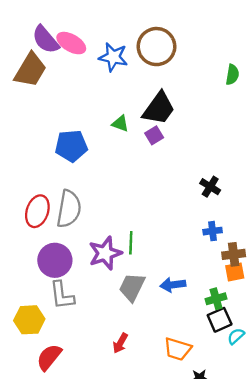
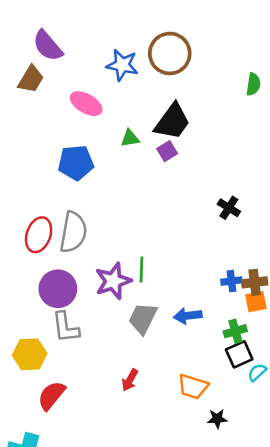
pink ellipse: (71, 43) -> (86, 104), moved
brown trapezoid: (30, 70) -> (31, 79), size x0.7
green triangle: (120, 124) -> (130, 138), turned -30
blue cross: (213, 231) -> (231, 281), moved

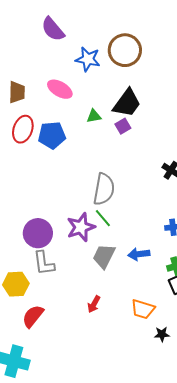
purple semicircle: (48, 46) -> (53, 29), moved
brown trapezoid: (31, 79) -> (17, 92), moved, turned -30
gray semicircle: (73, 232) -> (104, 189), moved
red ellipse: (39, 235) -> (23, 129), moved
green line: (141, 269) -> (103, 218), turned -42

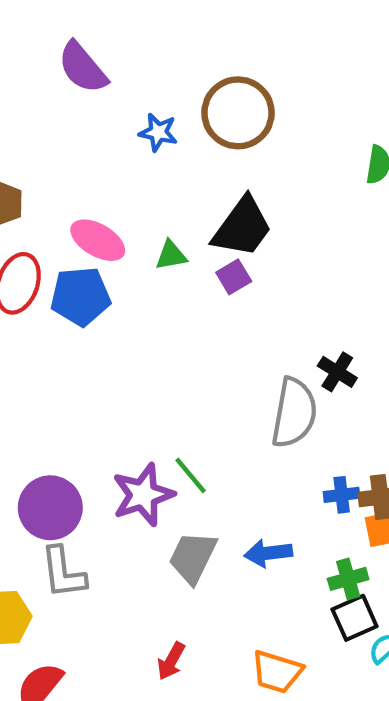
blue star: (88, 59) -> (158, 132), size x0.7
pink ellipse: (60, 89) -> (98, 240), moved
gray semicircle: (104, 189) -> (294, 413), moved

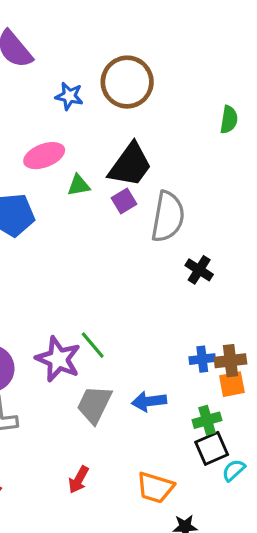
pink ellipse: (98, 240) -> (44, 156), moved, turned -51
gray semicircle: (294, 413) -> (168, 217), moved
purple star: (143, 495) -> (58, 359), turned -30

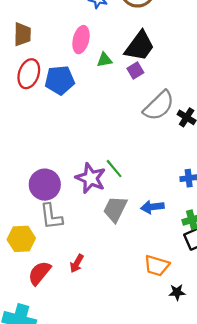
pink ellipse: (44, 156) -> (81, 40), turned -55
gray semicircle: (168, 217) -> (159, 106), moved, turned 36
red arrow: (79, 480) -> (77, 263), moved

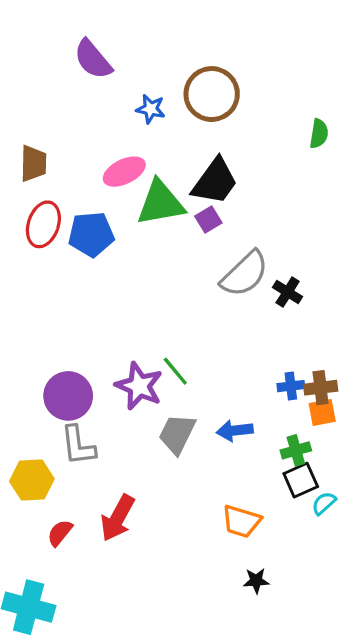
pink ellipse: (81, 40) -> (124, 172), turned 50
green triangle: (104, 60) -> (161, 203), size x2.0
red arrow: (77, 263) -> (118, 518), size x1.6
red semicircle: (39, 273) -> (60, 533), size x0.7
black star: (177, 292) -> (256, 581), moved

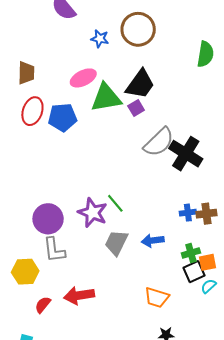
green semicircle: (319, 134) -> (205, 54), size x1.4
black cross: (288, 292) -> (186, 154), size x1.8
orange square: (322, 412) -> (207, 262), moved
red arrow: (118, 518) -> (79, 295), turned 52

